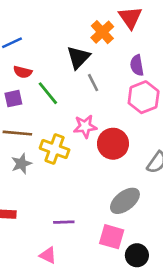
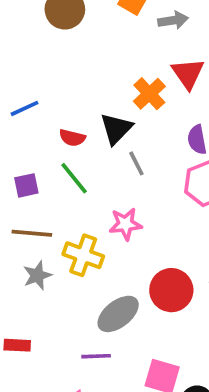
red semicircle: (23, 72) -> (72, 138), moved
red circle: (113, 144) -> (171, 290), moved
gray ellipse: (125, 201) -> (118, 314), moved

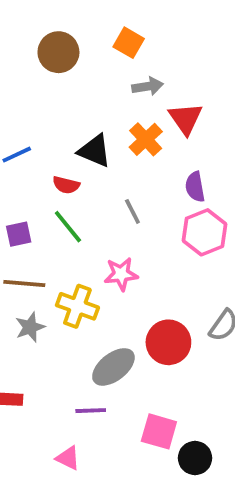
gray arrow: (173, 20) -> (148, 86), moved
black triangle: (116, 129) -> (94, 151), moved, turned -51

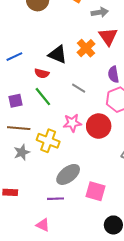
gray arrow: (148, 86) -> (100, 12), moved
gray line: (132, 211) -> (79, 88), turned -32
red circle: (168, 342) -> (99, 126), moved
pink square: (159, 431) -> (95, 191), moved

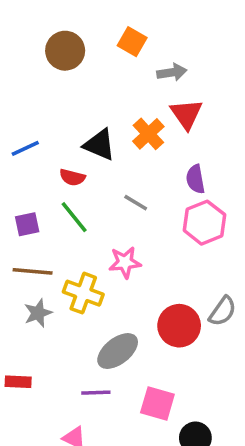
red circle: (99, 126) -> (179, 326), moved
pink square: (95, 191) -> (157, 403), moved

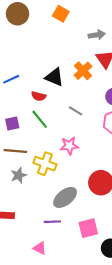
orange square: (132, 42) -> (61, 14), moved
brown circle: (65, 51) -> (18, 14), moved
pink square: (157, 403) -> (88, 228), turned -30

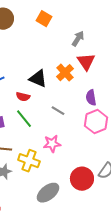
gray arrow: (97, 35) -> (78, 39), turned -49

